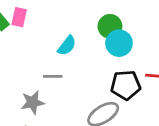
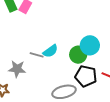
green circle: (110, 26) -> (78, 55), moved
cyan semicircle: (67, 46) -> (50, 51), moved

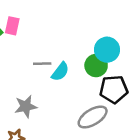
gray line: (37, 55) -> (42, 64), moved

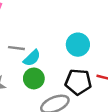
green circle: (96, 66) -> (34, 78), moved

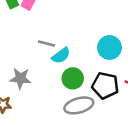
green circle: (34, 78) -> (73, 78), moved

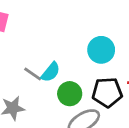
gray line: (47, 44) -> (33, 74), moved, turned 35

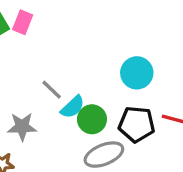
cyan semicircle: (51, 72) -> (73, 107), moved

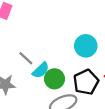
black pentagon: (137, 124) -> (86, 82), turned -30

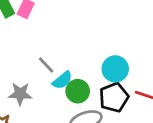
cyan circle: (86, 46) -> (115, 69), moved

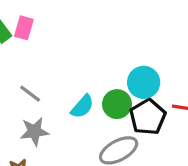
gray line: (46, 65) -> (30, 94), moved
green circle: (78, 91) -> (117, 104), moved

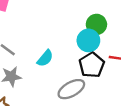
green circle: (117, 104) -> (96, 24), moved

